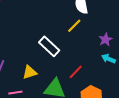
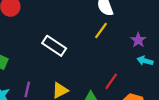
white rectangle: (49, 46) -> (54, 46), moved

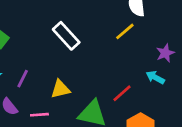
cyan arrow: (145, 61) -> (155, 77), moved

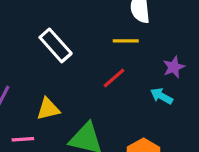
yellow line: (125, 31) -> (126, 41), turned 40
red line: (122, 93) -> (114, 78), moved

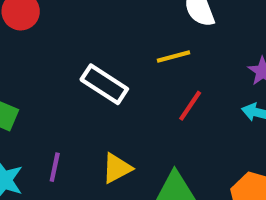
yellow line: (126, 41) -> (173, 57), moved

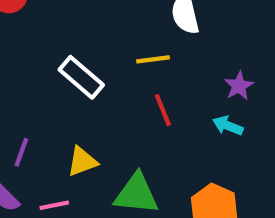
red line: (190, 106) -> (163, 110), turned -64

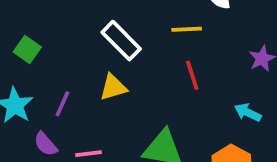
cyan arrow: (228, 126) -> (248, 112), moved
yellow triangle: (82, 161) -> (113, 87), moved

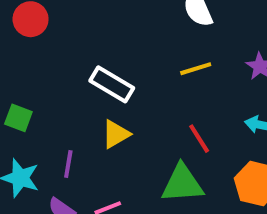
yellow line: (187, 29) -> (196, 69), moved
red line: (192, 75) -> (199, 139), moved

